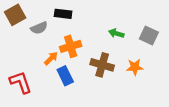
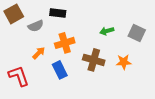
green arrow: (116, 33) -> (107, 31), turned -32
orange arrow: (51, 58) -> (39, 53), moved

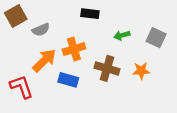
black rectangle: (58, 13) -> (90, 14), moved
orange arrow: (39, 53) -> (44, 60), size x1.6
blue rectangle: (60, 70) -> (68, 80), turned -48

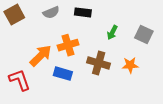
gray semicircle: (41, 30) -> (51, 12), moved
green arrow: (122, 35) -> (112, 32), turned -48

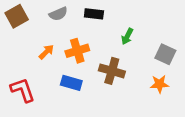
gray square: (144, 35) -> (165, 54), moved
orange arrow: (41, 56) -> (46, 52), moved, size x0.6
orange star: (130, 65) -> (159, 84), moved

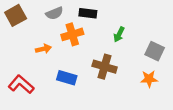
orange cross: (77, 51) -> (72, 34), moved
orange arrow: (46, 52) -> (43, 49), turned 32
red L-shape: (23, 90) -> (21, 84), turned -30

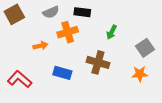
gray square: (155, 51) -> (145, 48), turned 30

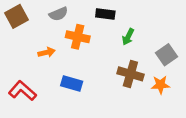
black rectangle: (82, 12) -> (105, 14), moved
orange cross: (68, 32) -> (78, 37), turned 30
brown cross: (98, 62) -> (130, 74), moved

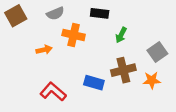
brown cross: (130, 74) -> (123, 70), turned -30
blue rectangle: (72, 84) -> (94, 83), moved
red L-shape: (22, 91) -> (53, 92), moved

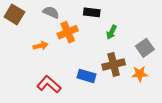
gray semicircle: (55, 13) -> (51, 12), turned -133
brown square: (16, 16) -> (14, 14), turned -30
orange cross: (74, 35) -> (68, 32), turned -36

